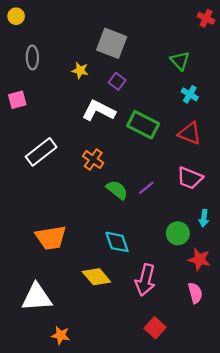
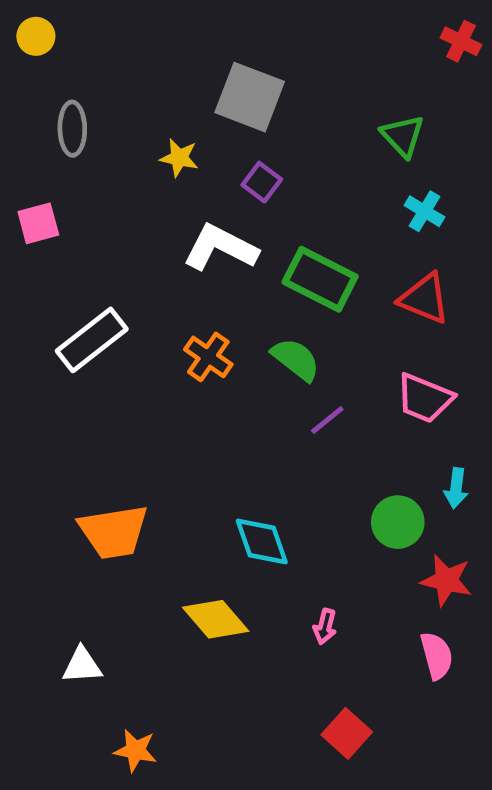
green semicircle: (117, 190) -> (296, 359), moved
pink arrow: (145, 280) -> (325, 627), size x0.5
white triangle: (37, 297) -> (82, 665), size x0.6

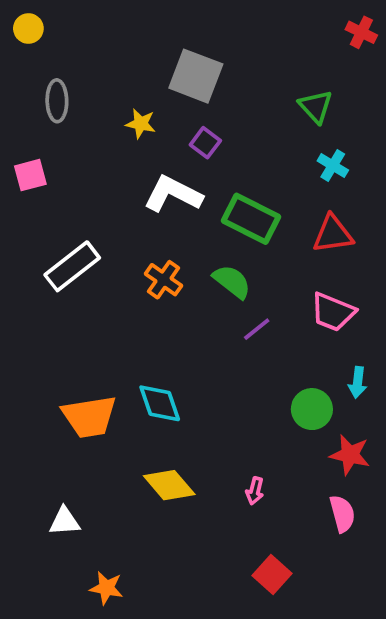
red triangle: (424, 299) -> (333, 234), turned -30
cyan diamond: (262, 541) -> (160, 403), moved

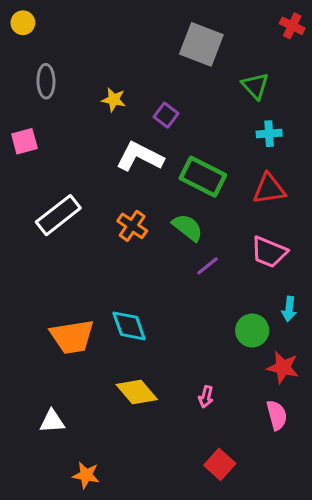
gray square: (196, 76) -> (201, 44), moved
cyan cross: (333, 166) -> (269, 134), turned -35

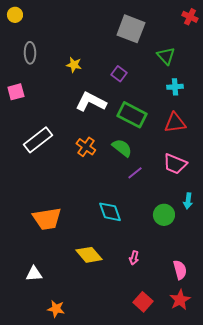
purple square: (166, 115) -> (119, 74), moved
cyan diamond: (129, 326) -> (110, 212), moved
red star: (283, 367) -> (180, 300), moved, turned 30

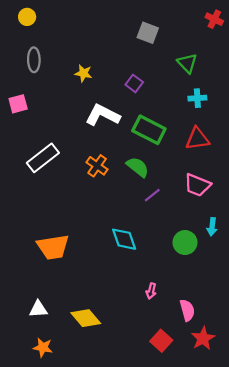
yellow circle: (15, 15) -> (27, 17), moved
gray square: (131, 29) -> (148, 33), size x0.7
yellow diamond: (89, 255) -> (86, 318), moved
pink semicircle: (180, 270) -> (187, 310), moved
orange star: (56, 309) -> (43, 347), moved

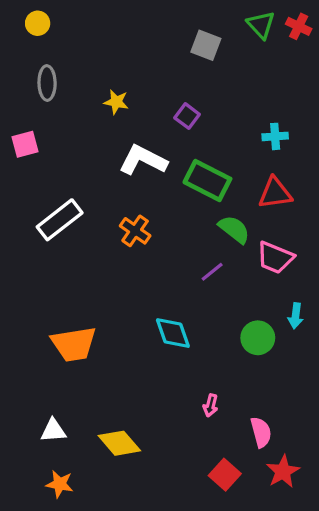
green triangle: (187, 63) -> (261, 25), moved
green semicircle: (138, 167) -> (234, 229), moved

